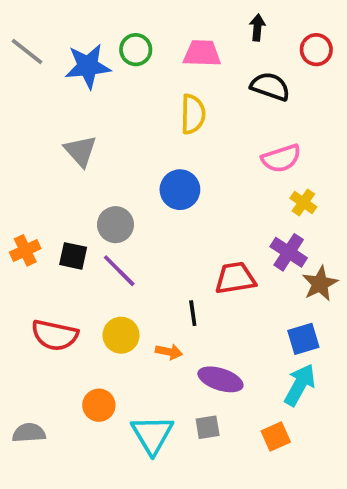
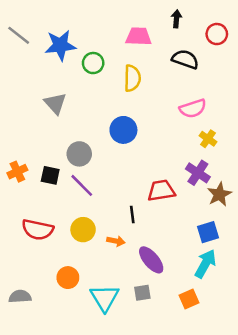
green circle: (136, 50) -> (93, 63), moved
purple ellipse: (220, 379) -> (151, 260), turned 32

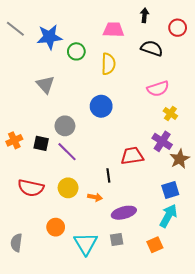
purple ellipse: (151, 260) -> (124, 213), turned -65
gray semicircle: (20, 297) -> (16, 243), turned -78

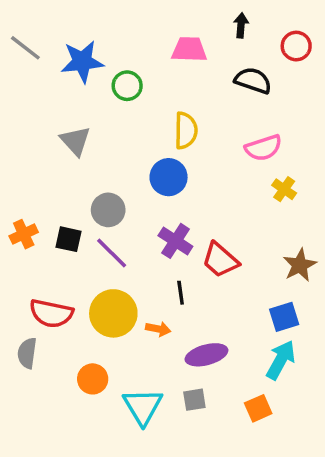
yellow semicircle: (108, 64) -> (186, 131), moved
purple cross: (162, 141) -> (175, 241), moved
red trapezoid: (132, 156) -> (220, 260), turned -130
yellow circle: (68, 188) -> (113, 313), size x1.4
gray semicircle: (16, 243) -> (27, 353), moved

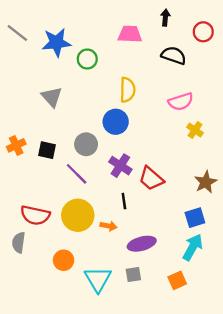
gray circle: (108, 210) -> (86, 144), moved
orange cross: (24, 234) -> (16, 145), moved
black square: (68, 239) -> (47, 150), moved

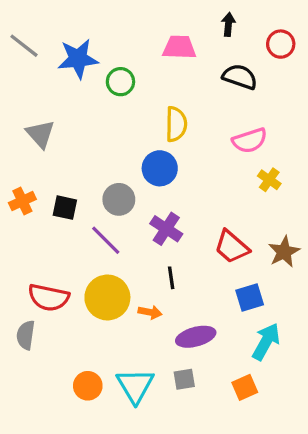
gray triangle: (52, 97) -> (40, 134), moved
red trapezoid: (151, 179) -> (232, 247), moved
blue square: (195, 218) -> (250, 297), moved
orange circle: (64, 260) -> (88, 386), moved

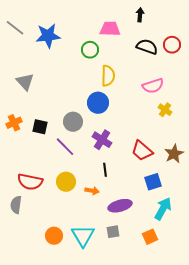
red circle: (281, 44) -> (172, 45), moved
green circle: (120, 82) -> (90, 50), moved
yellow circle: (107, 297) -> (66, 182), size x0.7

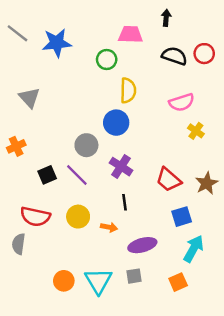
black square: (40, 127) -> (47, 175), moved, turned -35

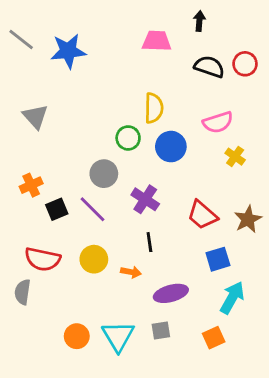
green circle: (107, 60) -> (128, 138), moved
blue circle: (116, 123) -> (171, 147), moved
orange cross: (16, 146) -> (31, 185), moved

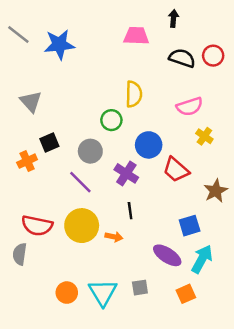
blue circle: (171, 147) -> (149, 145), moved
black square: (57, 209) -> (49, 142), moved
red trapezoid: (202, 215) -> (176, 170), moved
yellow circle: (94, 259) -> (82, 226), size x1.4
purple ellipse: (171, 293) -> (167, 255), moved, turned 48

